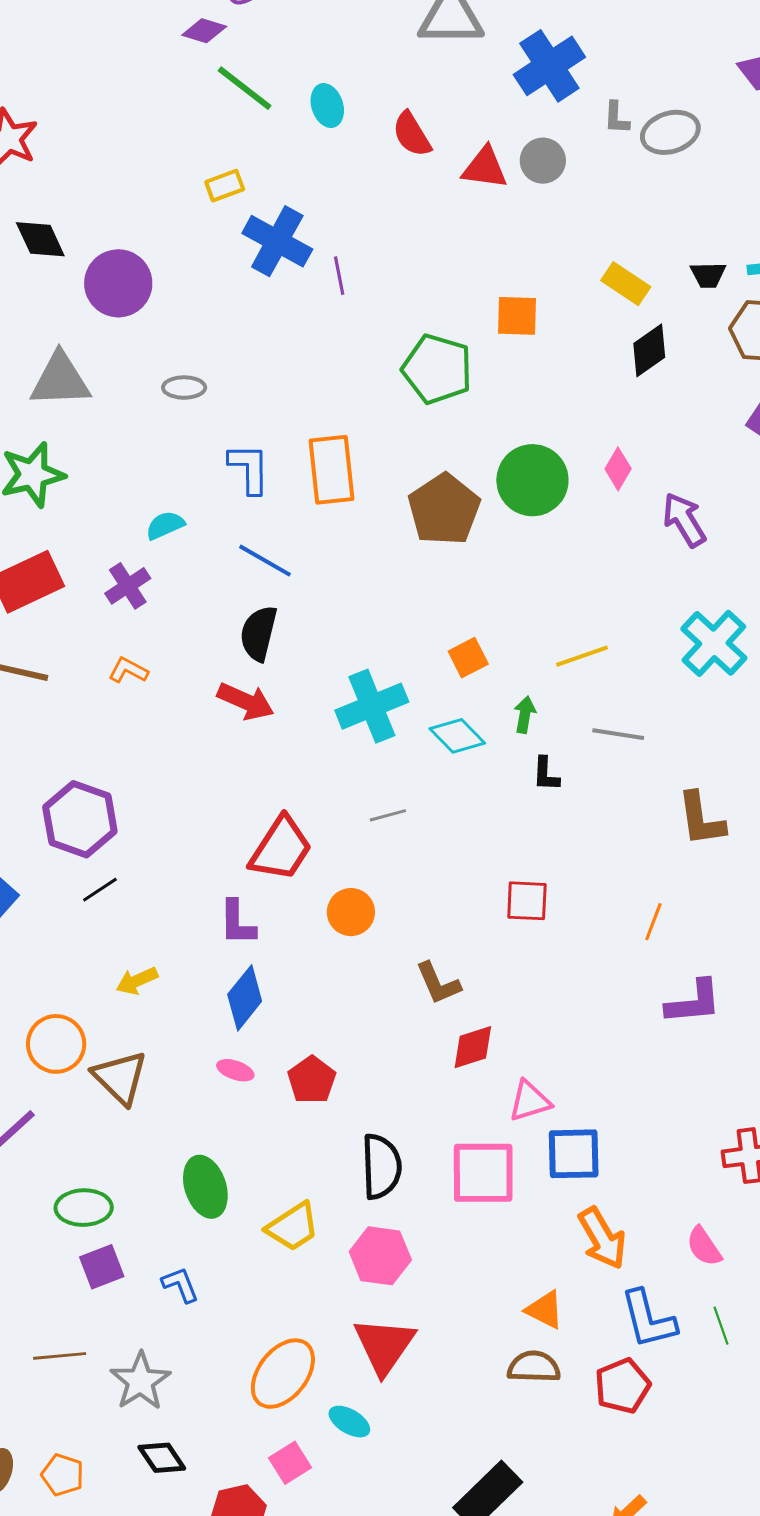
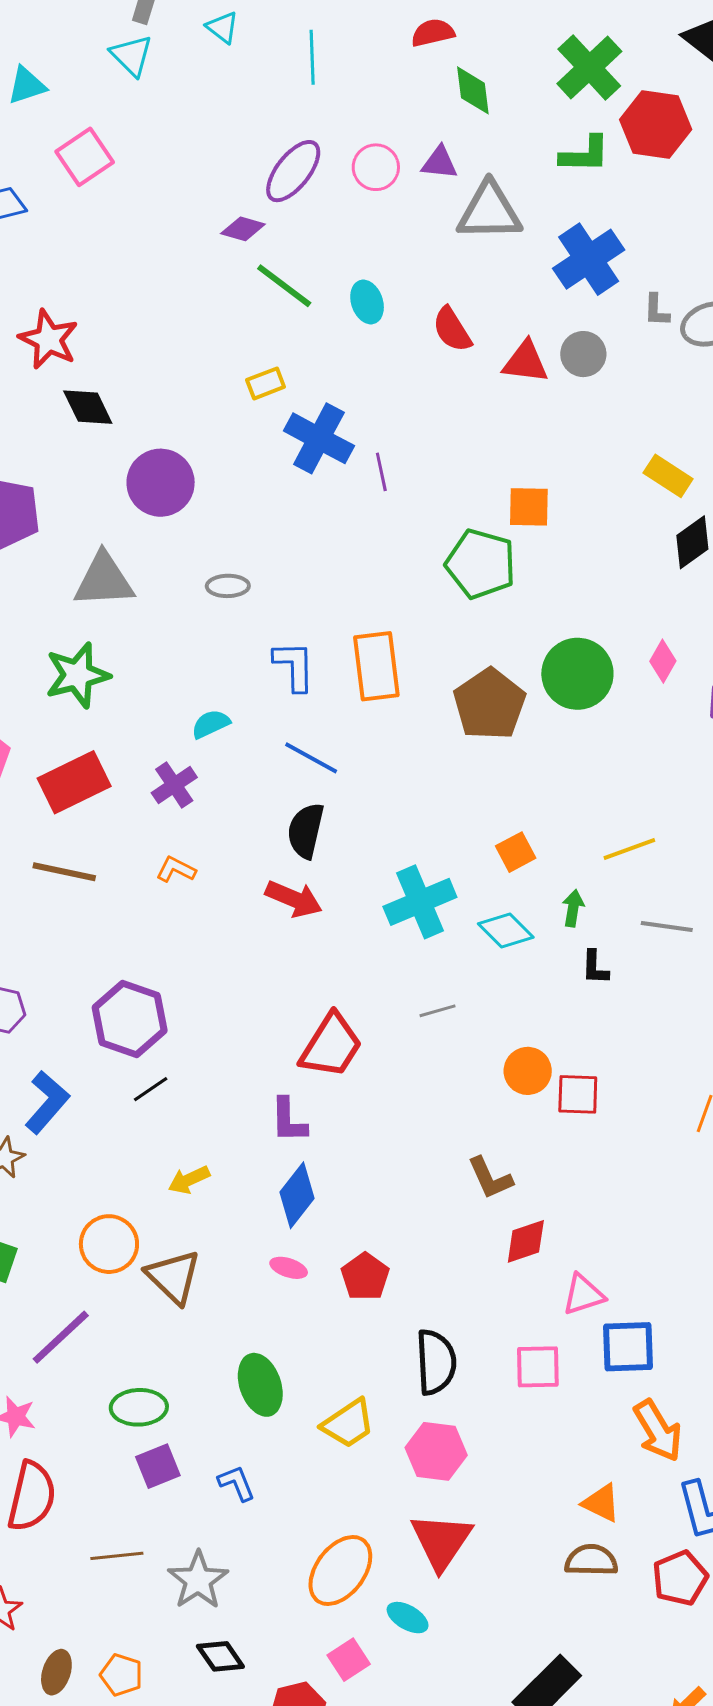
black diamond: (40, 239) -> (88, 407), moved
orange square: (517, 316) -> (529, 507), moved
orange circle: (351, 912) -> (528, 1071), moved
pink square: (483, 1173) -> (538, 1367), size x0.7

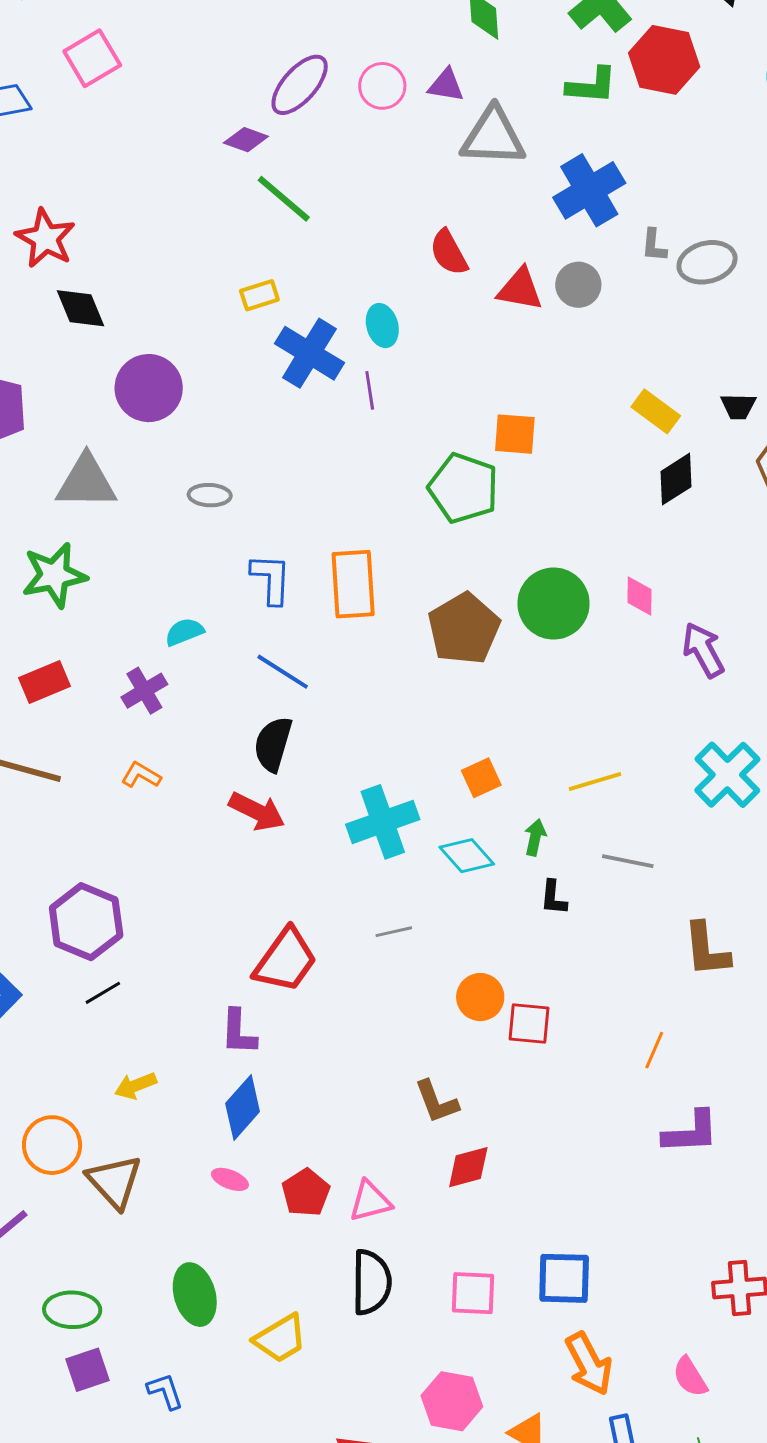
cyan ellipse: (367, 302) -> (382, 326), moved
pink diamond: (663, 661) -> (640, 596), turned -33
red rectangle: (74, 782) -> (45, 682), size x0.7
pink triangle: (583, 1295) -> (370, 1201), moved
pink hexagon: (436, 1451) -> (452, 1401), moved

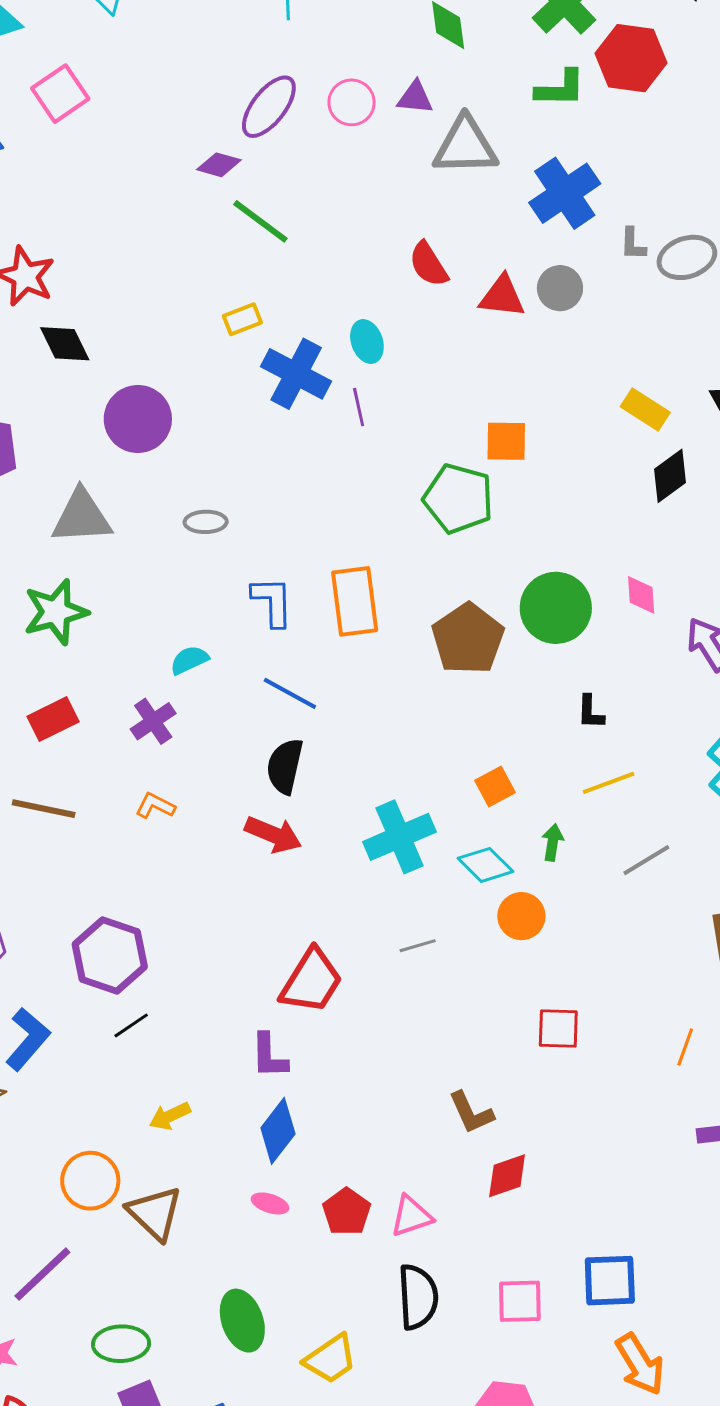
gray line: (628, 861) -> (646, 860), turned -39
black L-shape: (554, 898) -> (590, 712), moved
orange circle: (480, 997) -> (521, 916), moved

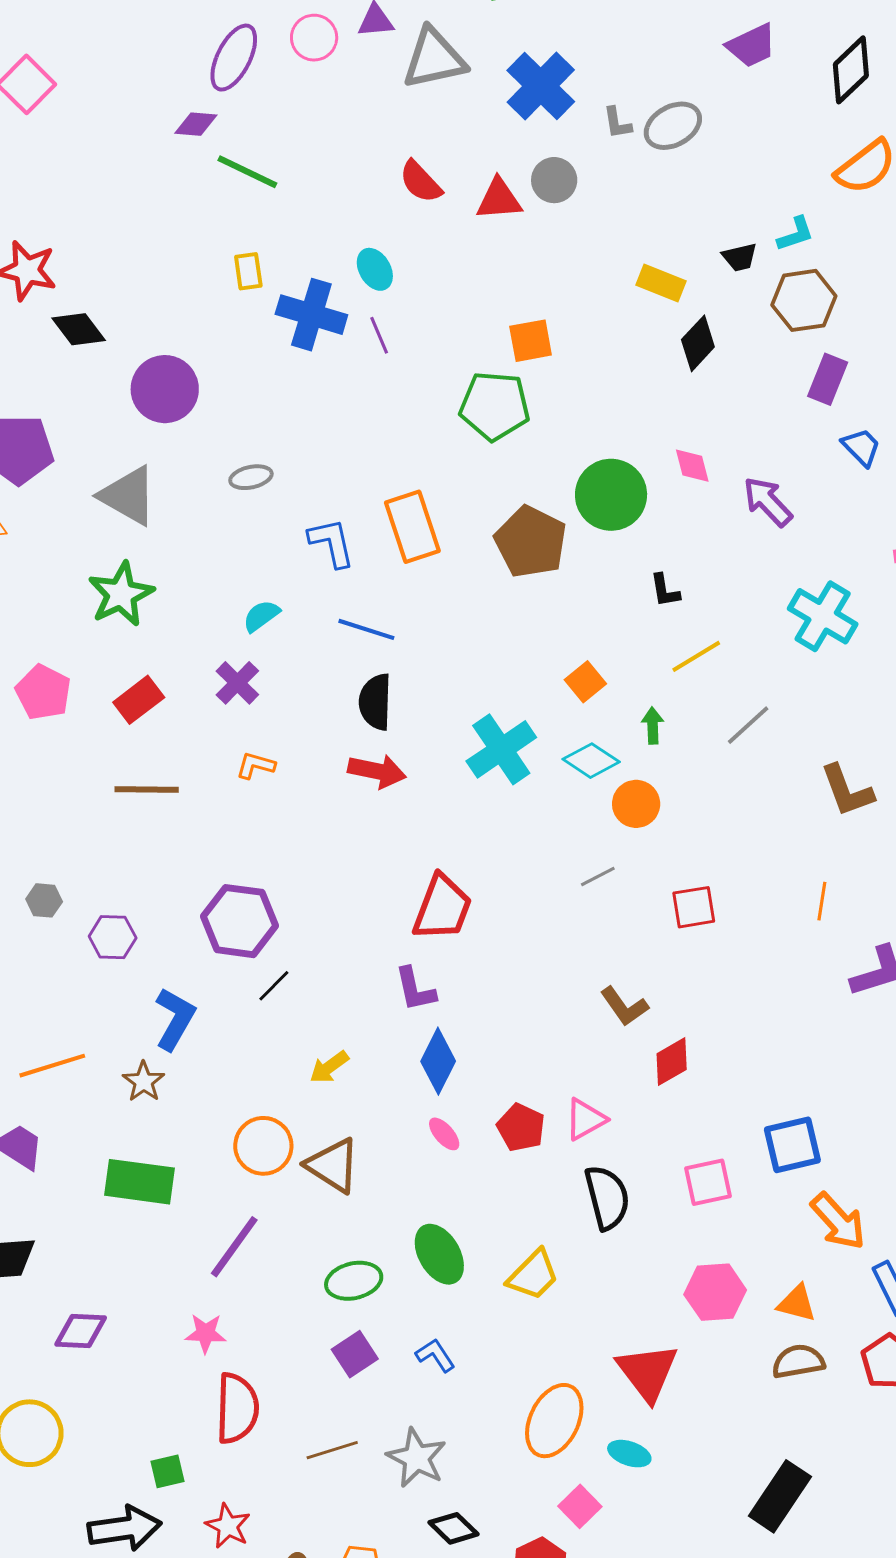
yellow rectangle: (242, 319) -> (248, 271), turned -66
gray triangle: (82, 517) -> (128, 496), turned 44
gray line: (418, 946) -> (598, 877), moved
pink ellipse: (270, 1203) -> (444, 1134), turned 42
green ellipse: (121, 1344) -> (354, 1281), moved

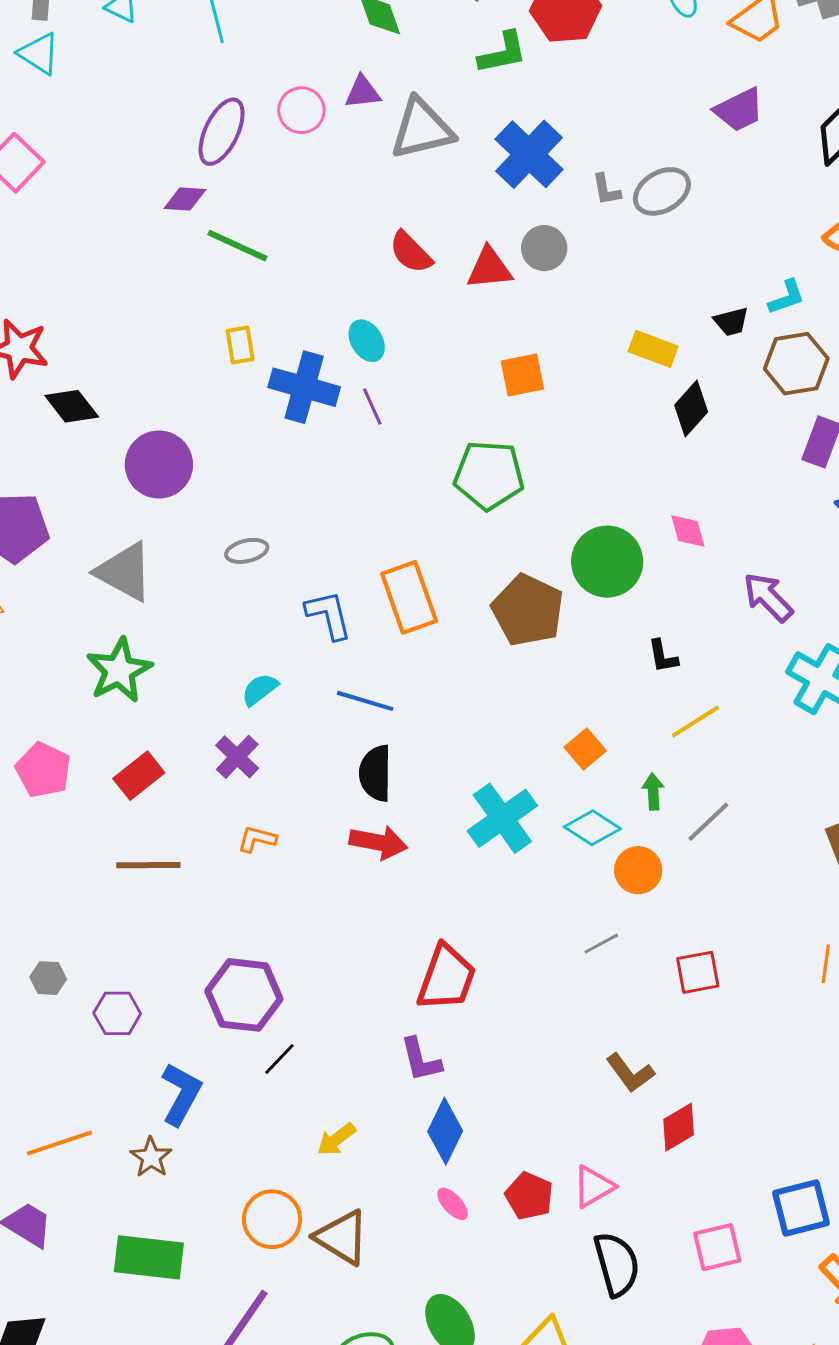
orange square: (531, 341) -> (522, 375), moved
purple arrow: (768, 502) -> (768, 597), moved
gray line: (748, 725) -> (708, 822), moved

